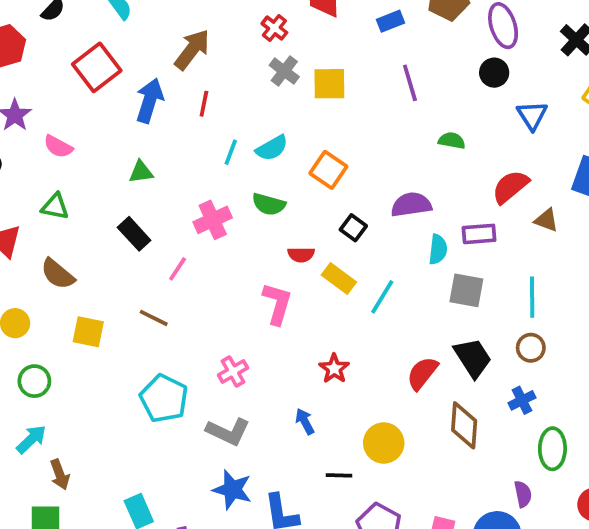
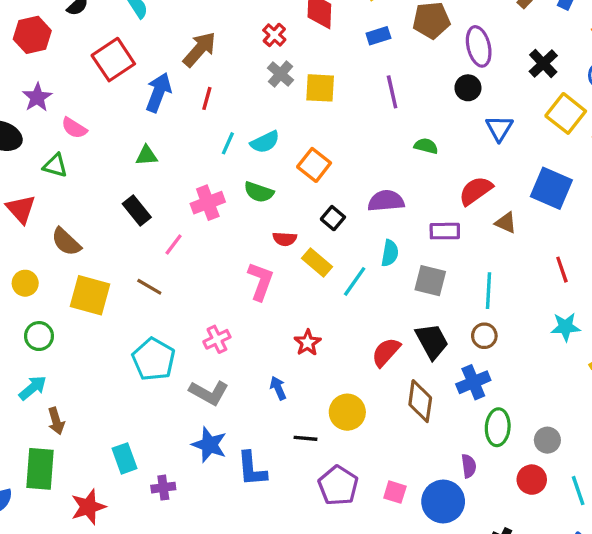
green triangle: (55, 207) -> (55, 166), moved
cyan semicircle: (438, 249) -> (390, 253), moved
yellow square: (88, 332) -> (90, 295), size x1.4
blue cross: (522, 400) -> (473, 382), size x1.4

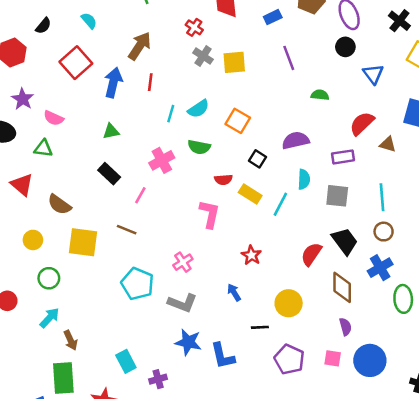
purple semicircle: (469, 466) -> (345, 327), moved

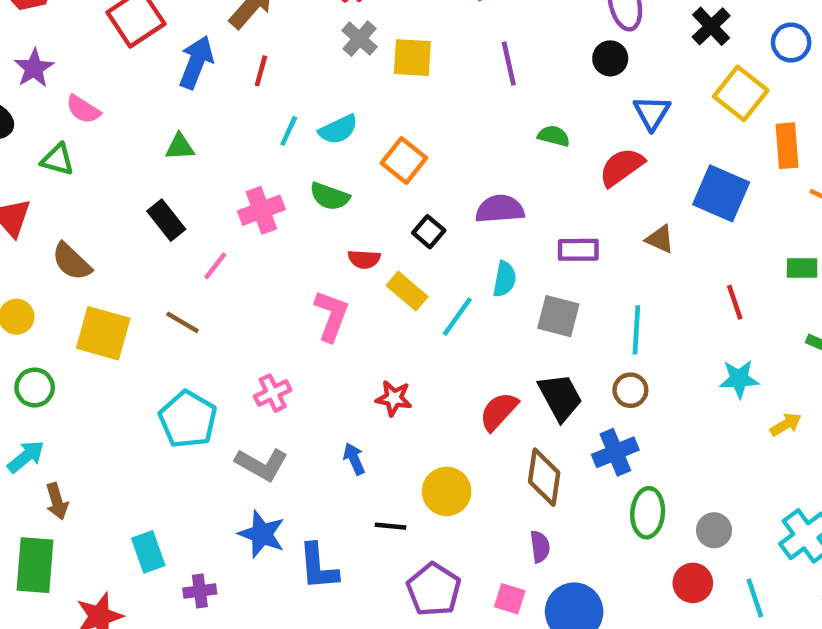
red semicircle: (362, 123) -> (622, 167), moved
red star: (251, 255) -> (394, 398), turned -30

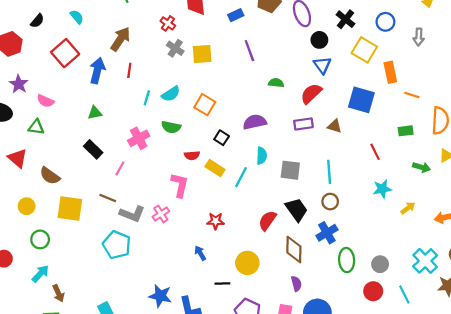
black circle: (610, 58) -> (319, 40), moved
purple rectangle: (578, 250) -> (303, 124), moved
pink cross: (273, 393) -> (161, 214), moved
gray L-shape: (262, 464) -> (132, 214), moved

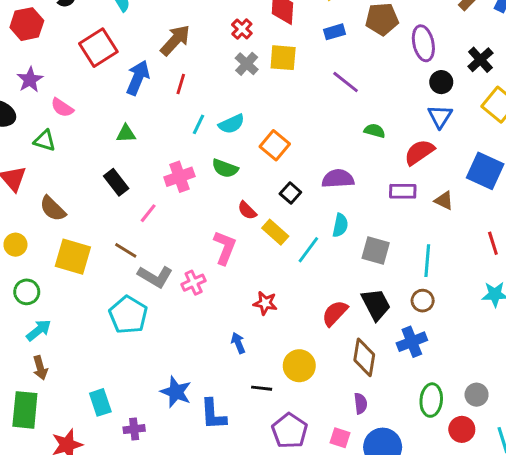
purple line: (249, 51) -> (346, 82), turned -40
yellow square: (202, 54) -> (283, 58), moved
red semicircle: (192, 155) -> (247, 210), turned 40
green ellipse: (347, 260) -> (431, 400), moved
cyan arrow: (40, 274) -> (39, 330), moved

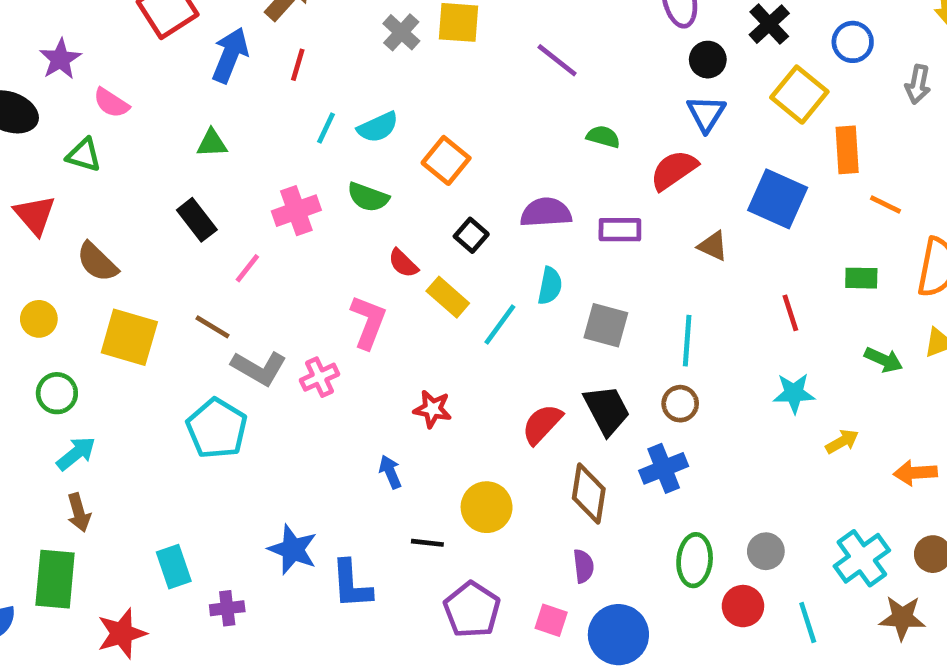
purple rectangle: (403, 191) -> (620, 230), moved

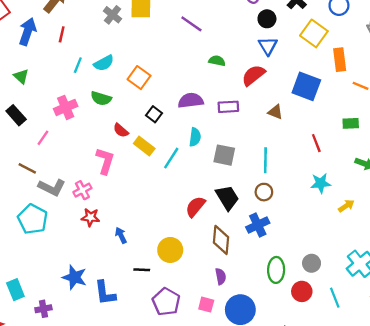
green triangle: (212, 143) -> (21, 76), turned 49
red star: (433, 409) -> (90, 217), moved

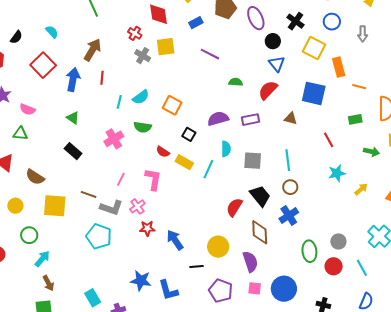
pink line: (43, 138) -> (121, 179), moved
blue arrow: (121, 235) -> (175, 240), size x1.5
purple semicircle: (221, 276) -> (250, 262), moved, size x1.5

